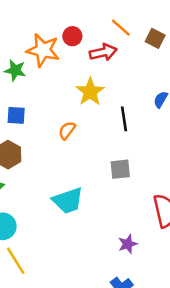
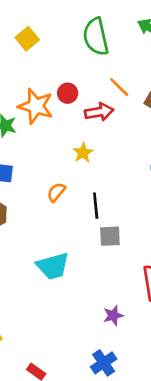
yellow star: (90, 92) -> (83, 153), size x0.7
black line: (124, 119) -> (96, 206), moved

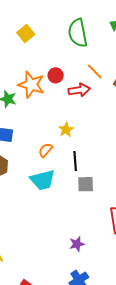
yellow star: (83, 153) -> (66, 130), moved
cyan trapezoid: (53, 266) -> (43, 180), moved
purple star: (113, 315) -> (77, 244), moved

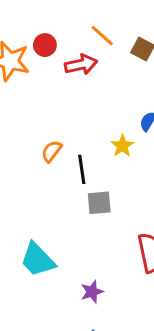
yellow star: (66, 130) -> (122, 146), moved
orange semicircle: (45, 150) -> (52, 151), moved
cyan trapezoid: (43, 180) -> (38, 260), moved, turned 64

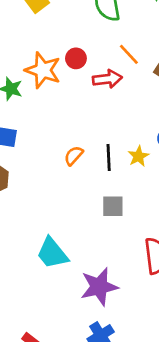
black line: (82, 169) -> (109, 157), moved
purple star: (92, 292) -> (99, 287), size x1.8

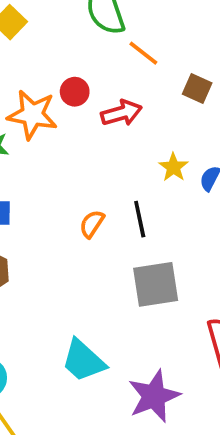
orange line: (129, 54) -> (143, 53), moved
yellow star: (138, 156) -> (174, 167), moved
gray square: (113, 206) -> (156, 284), size x1.5

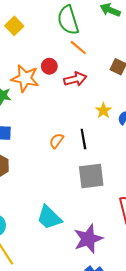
orange line: (143, 53) -> (78, 48), moved

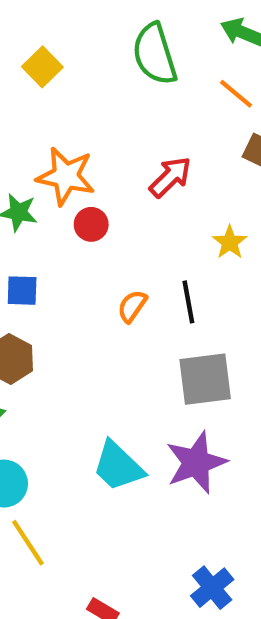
orange line: (78, 48) -> (236, 94), moved
red circle: (49, 66) -> (91, 224), moved
red arrow: (75, 79) -> (170, 177), turned -30
purple star: (88, 239) -> (196, 463), moved

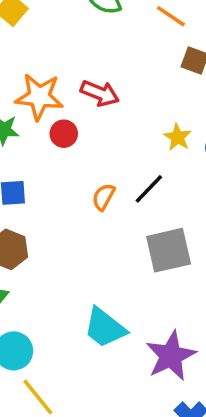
red arrow: (170, 177) -> (100, 93), moved, turned 72
black line: (188, 302) -> (149, 189), turned 60
purple star: (196, 463) -> (171, 356), moved

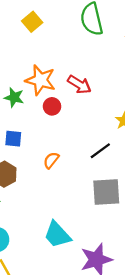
orange semicircle: (104, 197) -> (51, 160), moved

